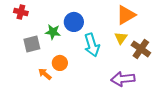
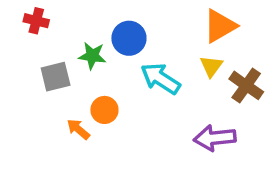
cyan arrow: (92, 45) -> (160, 78), turned 140

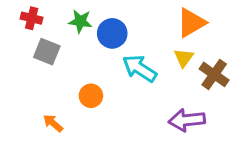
green star: (92, 56) -> (80, 21), moved
gray square: (56, 77) -> (47, 52), moved, turned 36
orange arrow: (78, 129) -> (53, 123), moved

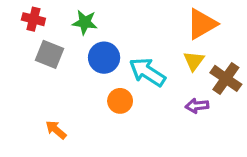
blue circle: (112, 33) -> (104, 58), moved
orange circle: (91, 96) -> (120, 101), moved
purple arrow: (187, 120) -> (197, 106), moved, size x0.6

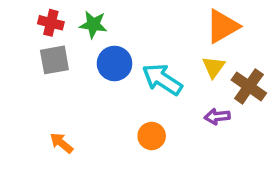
red cross: (33, 19) -> (51, 23), moved
gray square: (49, 54) -> (54, 60), turned -32
orange circle: (120, 101) -> (152, 136), moved

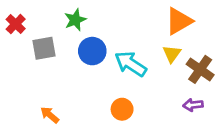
red cross: (51, 23) -> (16, 24), moved, turned 30
green star: (93, 25) -> (75, 20), turned -30
purple arrow: (217, 117) -> (193, 105), moved

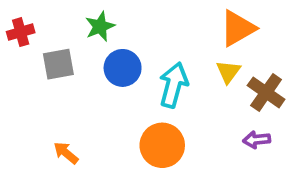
red cross: (16, 24) -> (21, 32), turned 30
cyan arrow: (131, 64) -> (174, 85), turned 72
orange circle: (122, 109) -> (162, 145), size x1.5

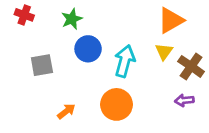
red cross: (21, 32) -> (24, 15), moved, turned 36
gray square: (58, 64) -> (42, 65), moved
orange arrow: (66, 153) -> (66, 111), moved, turned 102

